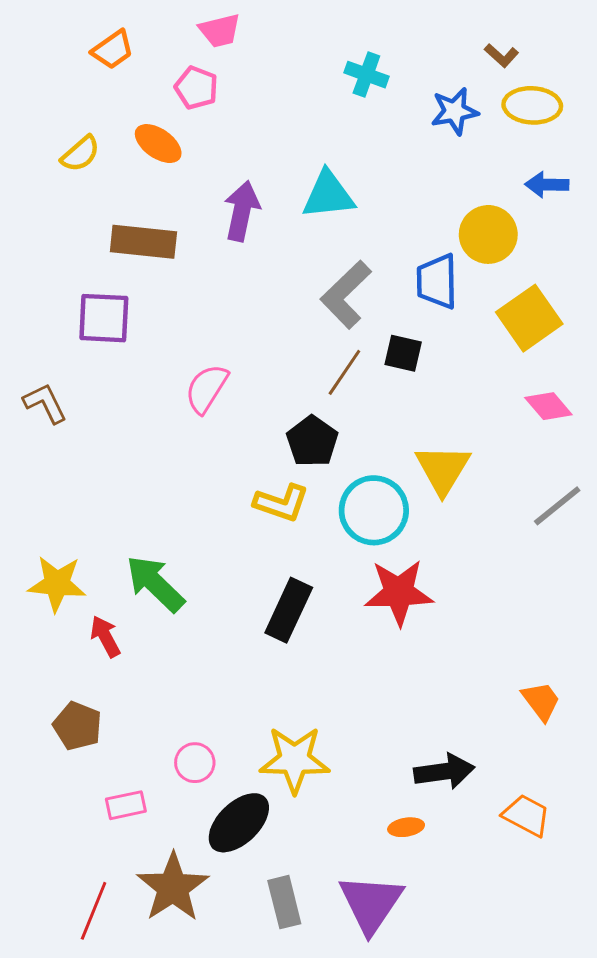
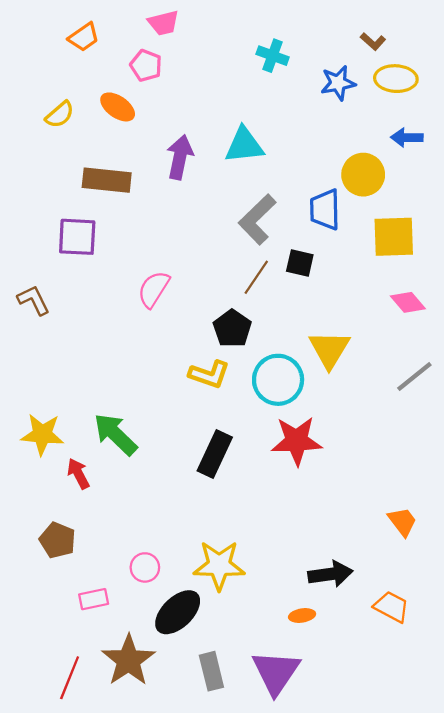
yellow square: (529, 318) -> (394, 237), turned 33

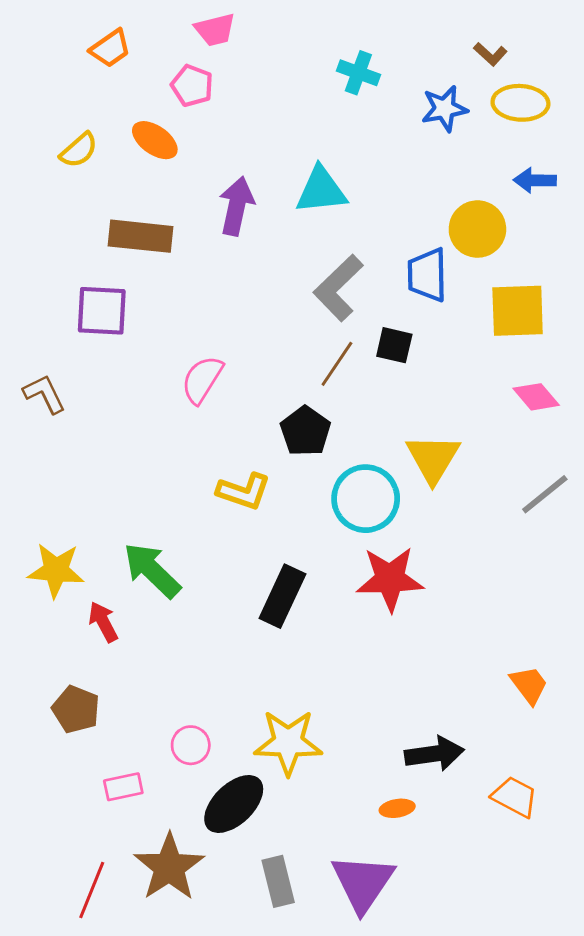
yellow L-shape: (209, 374) -> (244, 491), moved

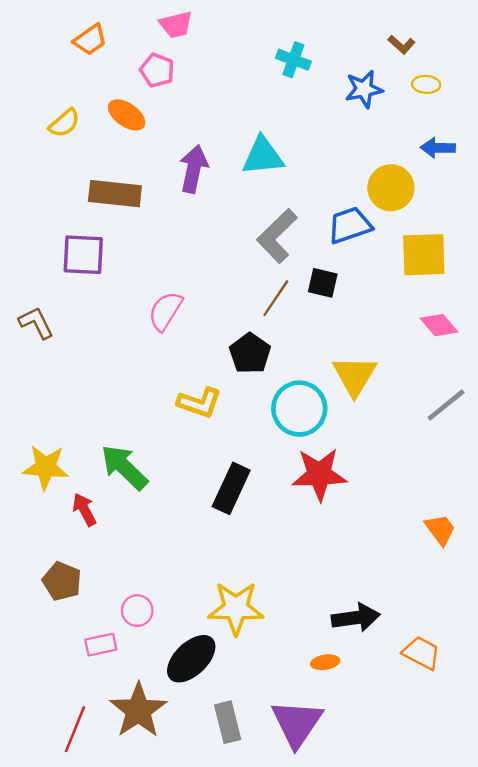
yellow ellipse: (520, 103) -> (426, 84), size x0.6
blue trapezoid: (427, 275) -> (350, 225), turned 72
orange trapezoid: (529, 685) -> (440, 530), moved
pink circle: (191, 745) -> (137, 611), moved

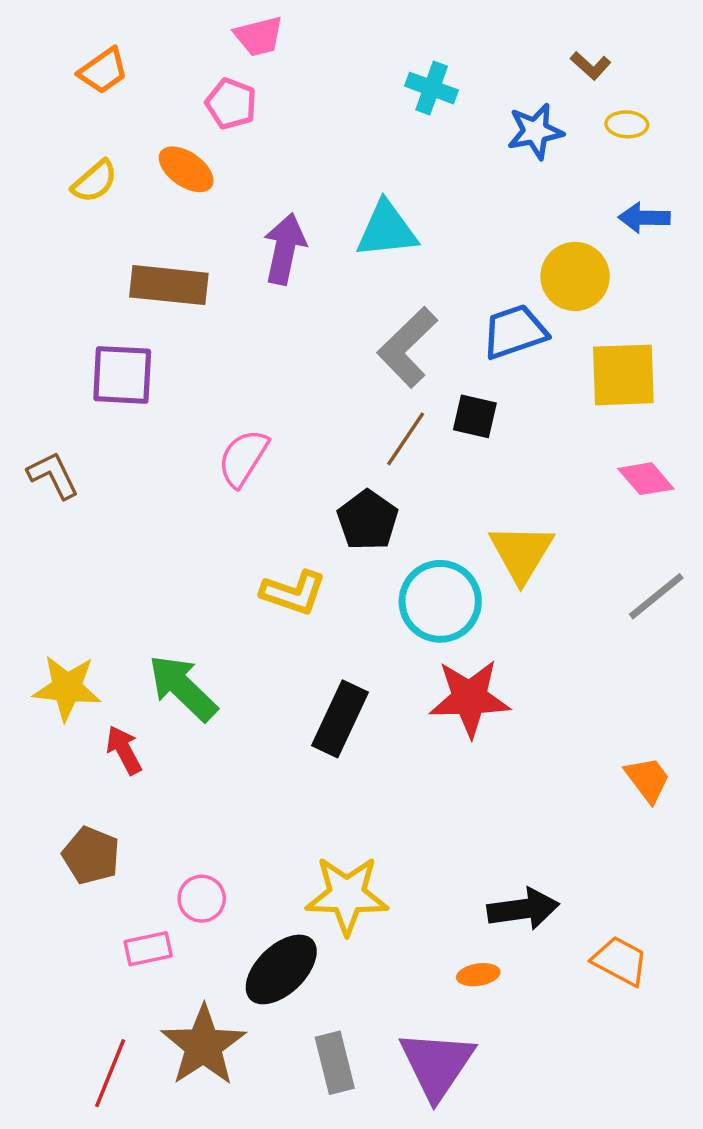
orange trapezoid: (90, 40) -> (103, 71), moved

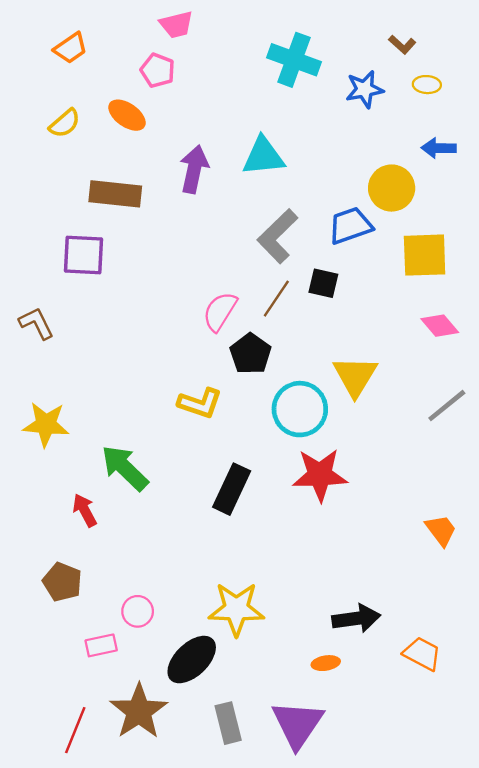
cyan cross: (432, 88) -> (294, 60), size x1.5
pink semicircle: (243, 458) -> (220, 311), moved
yellow star: (67, 688) -> (46, 424), moved

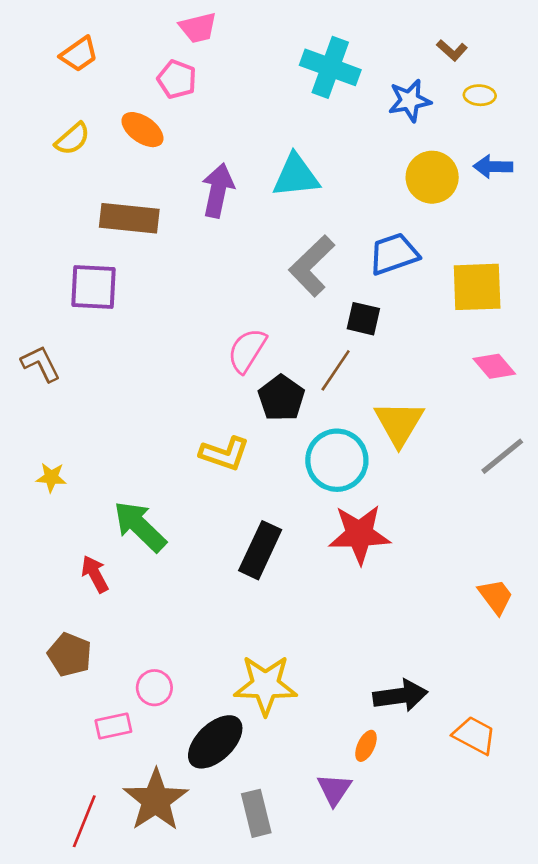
yellow circle: (392, 188) -> (432, 177), moved
brown line: (276, 299) -> (336, 370), moved
yellow star: (46, 424) -> (51, 477), size x0.6
orange ellipse: (326, 663) -> (366, 746), turned -56
purple triangle: (298, 724) -> (334, 790), moved, size x0.6

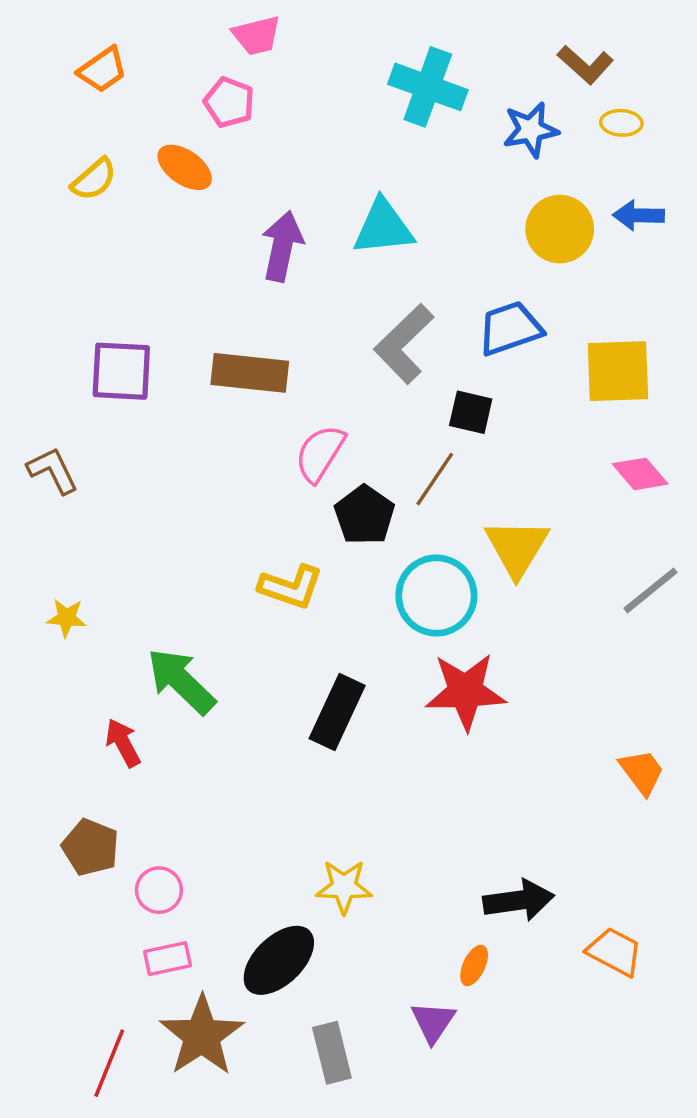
brown L-shape: (452, 50) -> (585, 65), size x1.4
brown rectangle: (129, 218) -> (250, 373), moved
yellow star: (265, 685) -> (344, 887), size x0.7
pink circle: (154, 688) -> (159, 890), moved
pink rectangle: (113, 726) -> (168, 959), moved

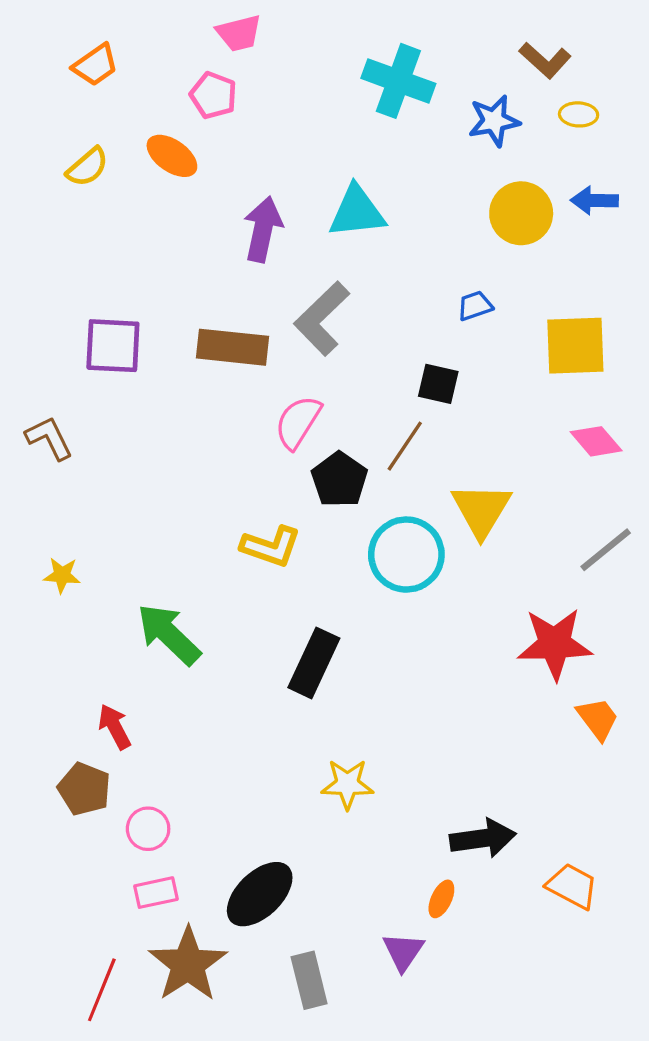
blue trapezoid: (510, 328) -> (475, 306), size x0.6
gray L-shape: (404, 344) -> (322, 319), moved
red star: (466, 691) -> (555, 644), moved
red arrow: (123, 743) -> (115, 727), moved
yellow star: (344, 887) -> (347, 784), moved

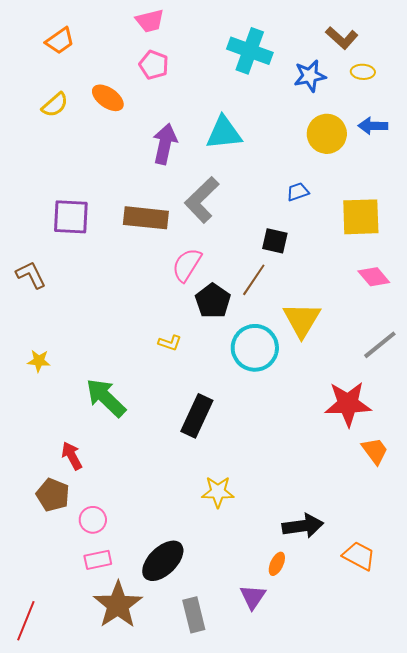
pink pentagon: (213, 95) -> (154, 65), moved
yellow L-shape: (271, 547) -> (170, 343), size x0.6
red line: (102, 990) -> (26, 621), moved

